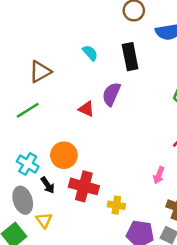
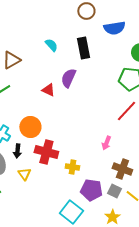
black arrow: (48, 185) -> (17, 151), turned 40
yellow triangle: (44, 220) -> (24, 174), moved

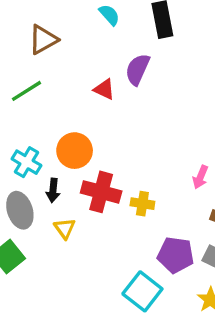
yellow cross: (72, 167) -> (142, 204), moved

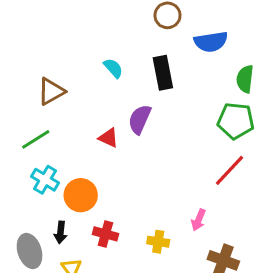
cyan cross: (27, 162) -> (45, 180), moved
red cross: (101, 192) -> (105, 234), size x0.7
yellow cross: (142, 204) -> (158, 242), moved

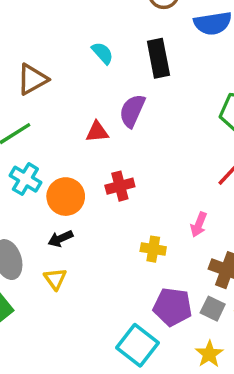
red triangle: (109, 138) -> (97, 132), turned -30
black arrow: (61, 232) -> (60, 239), moved, turned 60
red cross: (105, 234) -> (120, 186), moved, turned -30

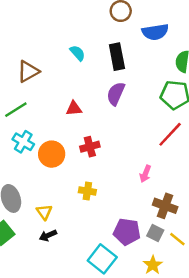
purple semicircle: (132, 111) -> (116, 94), moved
black arrow: (60, 239) -> (48, 235), moved
yellow cross: (153, 249) -> (87, 191), moved

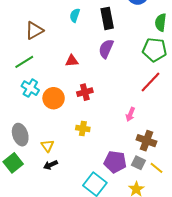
cyan semicircle: (78, 53) -> (75, 15), turned -120

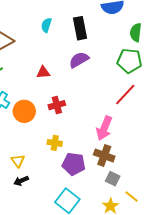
purple semicircle: (106, 49) -> (79, 60), turned 36
pink arrow: (130, 114) -> (104, 128), size x1.6
brown cross: (146, 141) -> (104, 156), moved
purple pentagon: (115, 162) -> (74, 164), moved
yellow line: (157, 168) -> (132, 197), moved

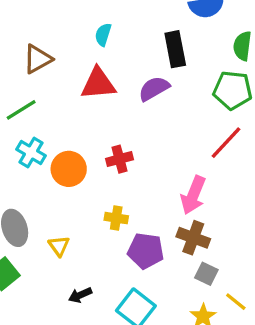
black rectangle: (80, 28) -> (175, 49), moved
red triangle: (43, 72) -> (98, 84), moved, size x1.6
black arrow: (21, 181) -> (80, 295), moved

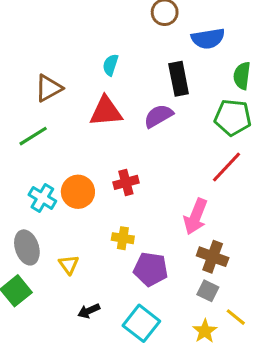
cyan cross: (31, 152) -> (42, 198), moved
brown cross: (193, 238) -> (213, 257), moved

